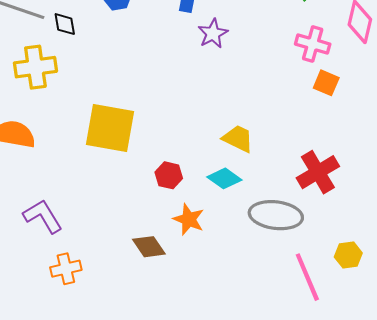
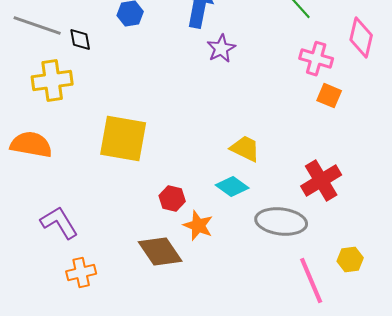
red hexagon: (169, 175) -> (172, 199), moved
brown diamond: (149, 247) -> (160, 252), size x1.4

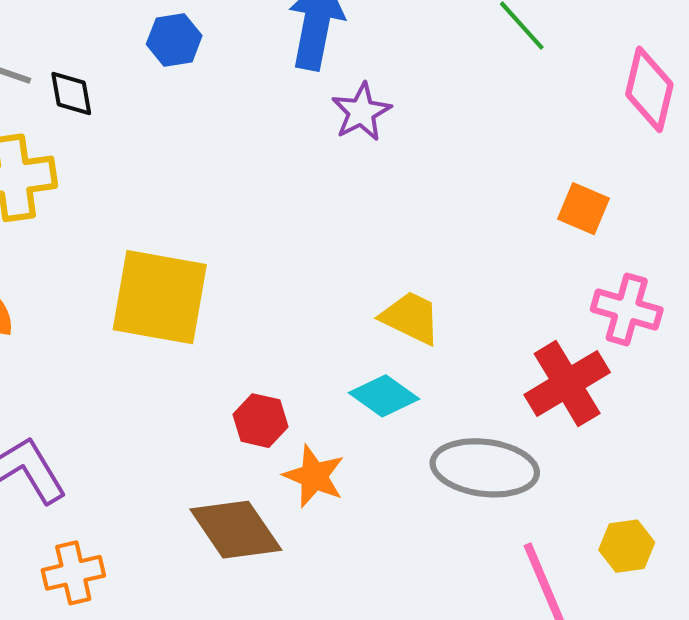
pink cross: (316, 59) -> (627, 309), moved

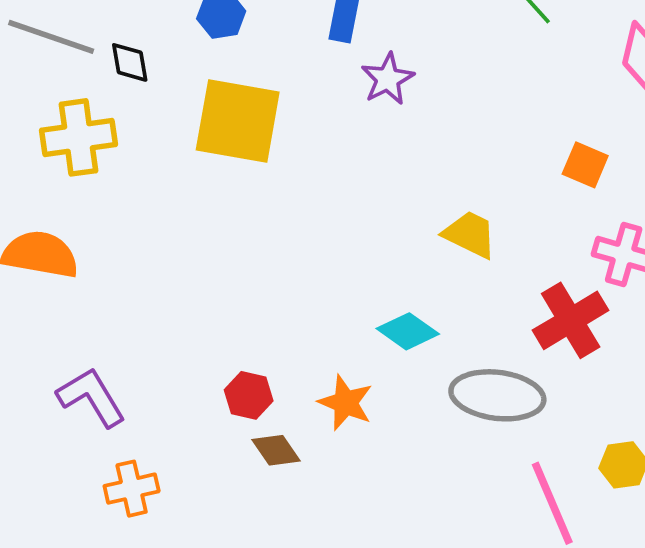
yellow square: (160, 297) -> (238, 121), moved
yellow trapezoid: (411, 318) -> (470, 234), moved
red hexagon: (261, 421) -> (249, 395), moved
brown diamond: (236, 530) -> (276, 450), size x0.6

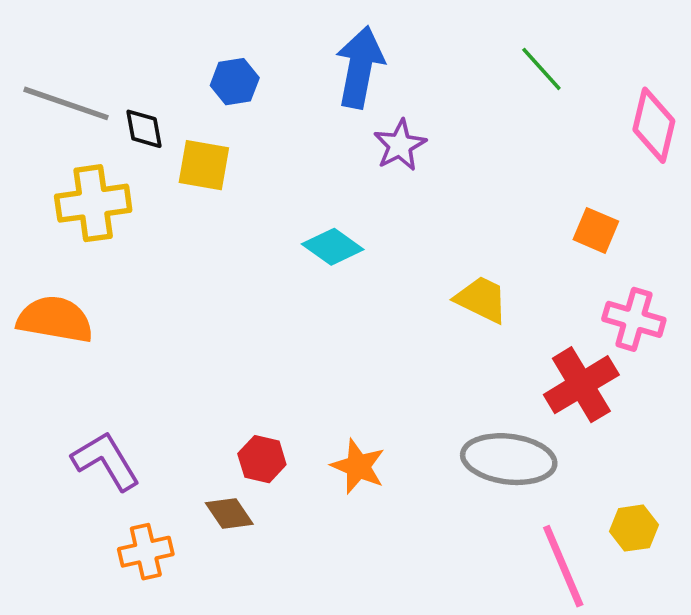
yellow square: (238, 121) -> (204, 165), moved, size x0.6
cyan diamond: (408, 331) -> (333, 247), moved
brown diamond: (276, 450) -> (229, 514), moved

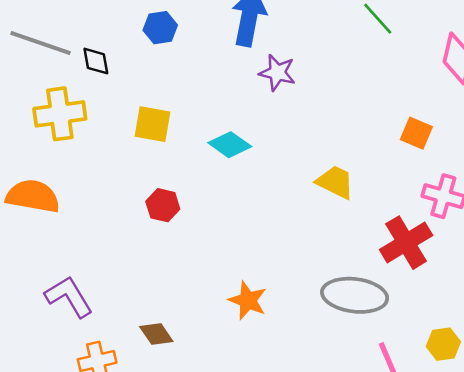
purple star: (400, 145) -> (277, 73), turned -30
yellow square: (204, 165) -> (153, 124), moved
red hexagon: (262, 459) -> (163, 205), moved

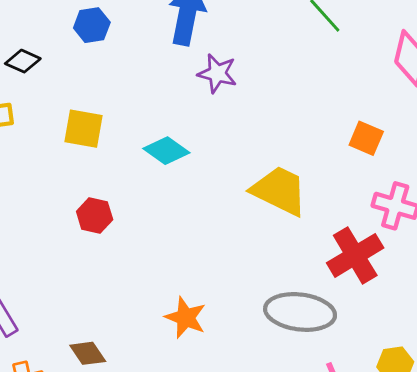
black diamond: (96, 61) -> (23, 61), turned -56
yellow trapezoid: (335, 182) -> (279, 191), size x1.4

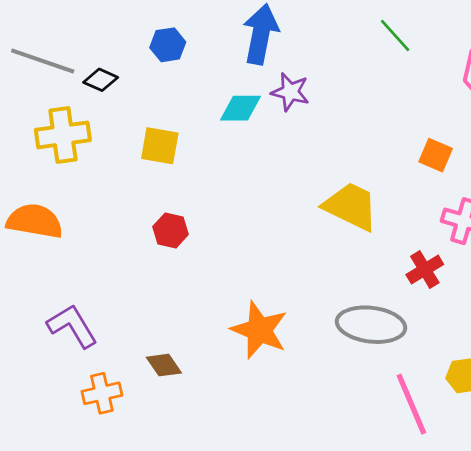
cyan diamond: (166, 151) -> (241, 108), moved, turned -36
red cross: (355, 255) -> (425, 270), size x0.7
orange star: (186, 318) -> (259, 330), size x1.4

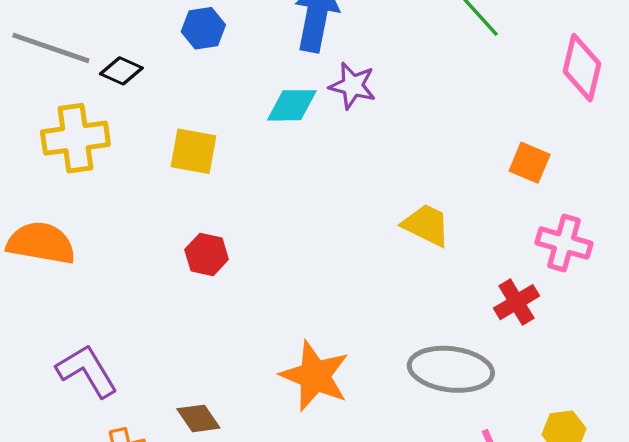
yellow trapezoid: (351, 206) -> (426, 225), size x0.7

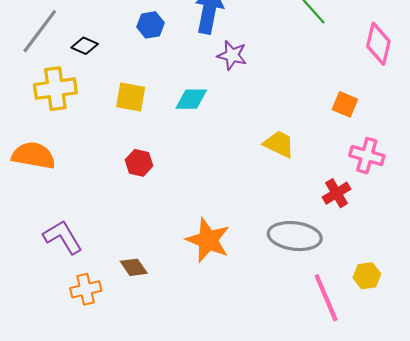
blue hexagon: (203, 28) -> (150, 25), moved
gray line: (51, 48) -> (40, 31), turned -72
cyan diamond: (292, 105) -> (191, 99), moved

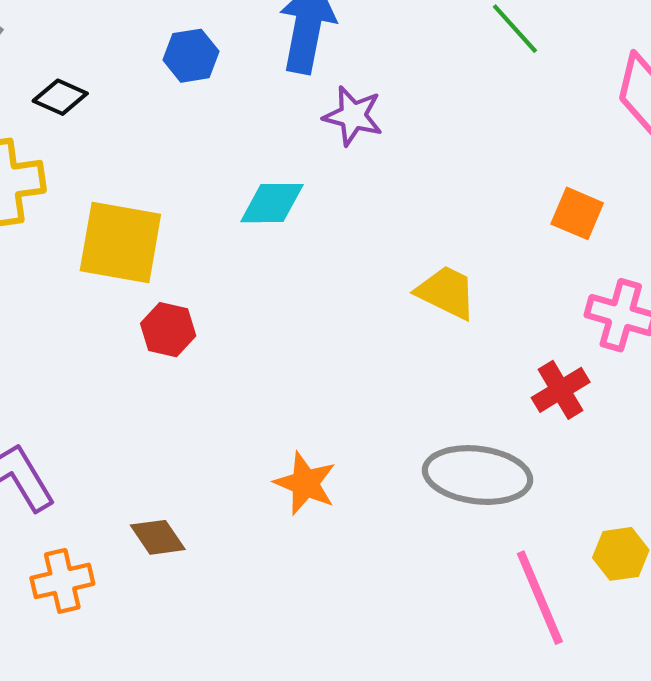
yellow square: (131, 97) -> (120, 243), moved, size x1.4
orange star: (208, 240) -> (305, 483), size x0.7

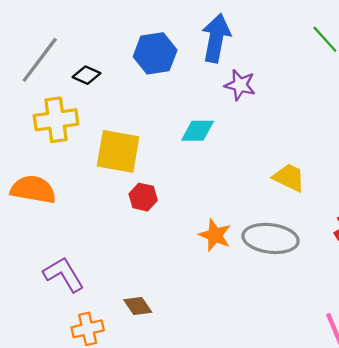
blue hexagon: (191, 56) -> (155, 53), size x1.5
gray ellipse: (478, 475) -> (271, 238), moved
orange star: (305, 483) -> (215, 235), moved

